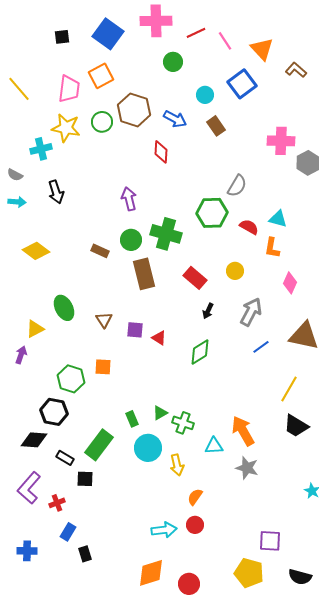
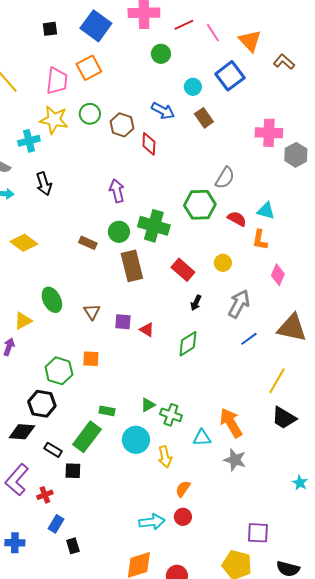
brown hexagon: (134, 110) -> (122, 125), moved, size x0.7
green rectangle: (132, 419) -> (107, 411), moved, turned -56

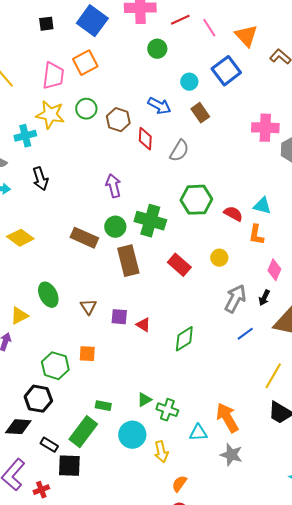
gray semicircle: (225, 178) -> (179, 151), moved
brown rectangle: (88, 243) -> (84, 238), size x1.5
black arrow: (196, 303) -> (264, 298), moved
black square: (73, 471) -> (69, 466), size x1.4

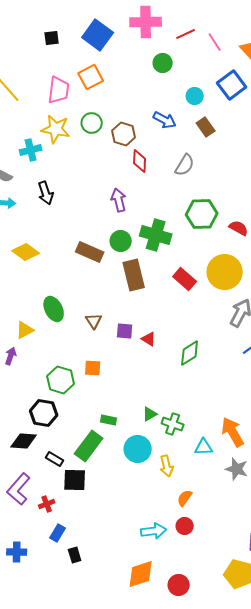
red diamond: (145, 139) -> (140, 161), moved
yellow circle: (219, 258) -> (225, 272), size x2.0

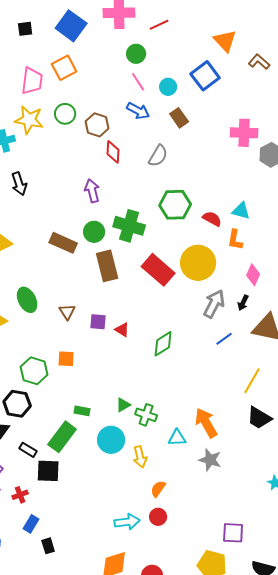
pink line: (215, 42) -> (138, 82), moved
red rectangle: (185, 279) -> (158, 270), size x1.4

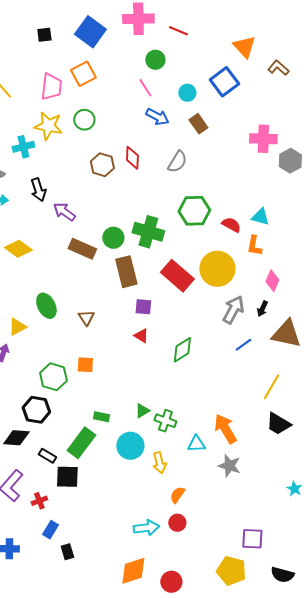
red line: (159, 25) -> (178, 31), turned 48
pink line: (138, 82) -> (145, 88), moved
brown hexagon: (97, 125) -> (102, 165), moved
purple arrow: (92, 191) -> (64, 212), moved, turned -40
purple square: (98, 322) -> (143, 307), moved

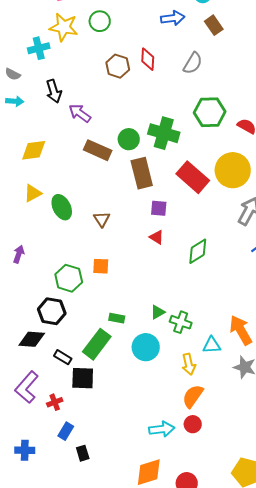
blue arrow: (157, 117) -> (173, 18), turned -35
yellow diamond: (18, 249) -> (34, 150), turned -44
yellow triangle: (17, 327) -> (33, 193), moved
yellow arrow: (159, 463) -> (189, 364), moved
orange semicircle: (177, 495) -> (193, 396), size x1.4

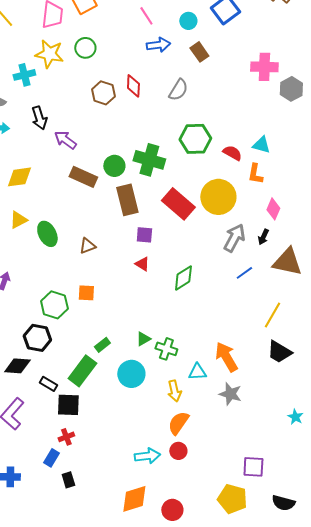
brown triangle: (102, 219) -> (87, 246), turned 42
green rectangle: (117, 318) -> (102, 345), turned -49
red cross: (55, 402) -> (66, 437), moved

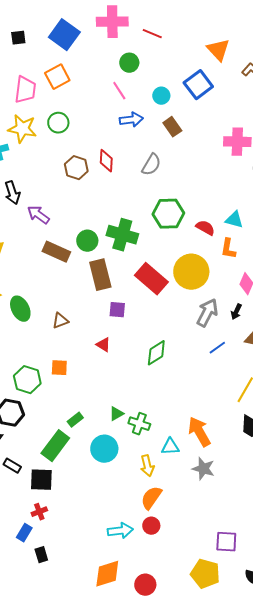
red triangle: (142, 264) -> (103, 345), moved
black rectangle: (48, 384) -> (12, 466), moved

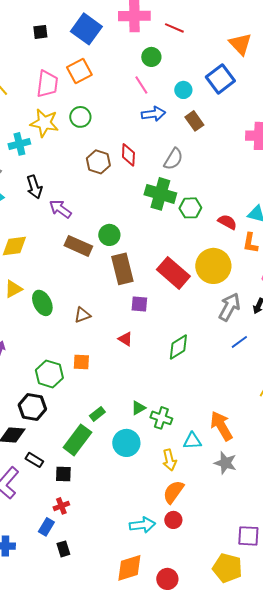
green hexagon: (168, 214) -> (190, 208), size x0.7
green cross: (122, 235) -> (160, 194), moved
black square: (41, 480) -> (63, 474), size x0.7

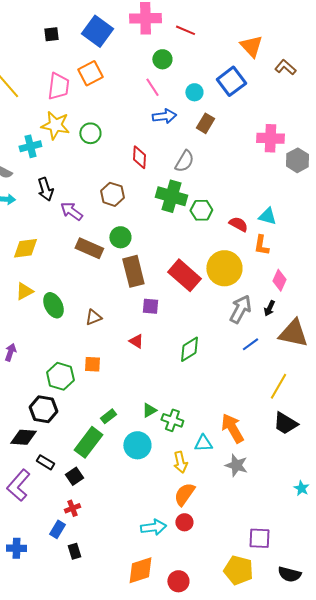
green circle: (80, 117) -> (90, 133), moved
brown rectangle: (194, 121) -> (205, 123), turned 66
brown hexagon: (98, 162) -> (112, 194), moved
black square: (63, 474) -> (74, 476), turned -36

